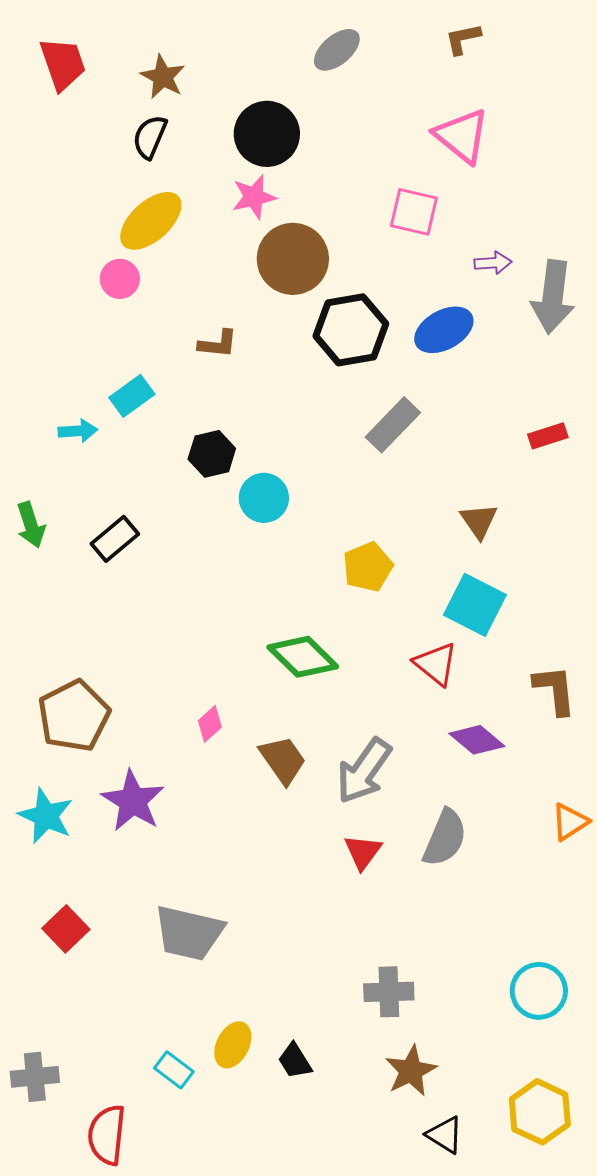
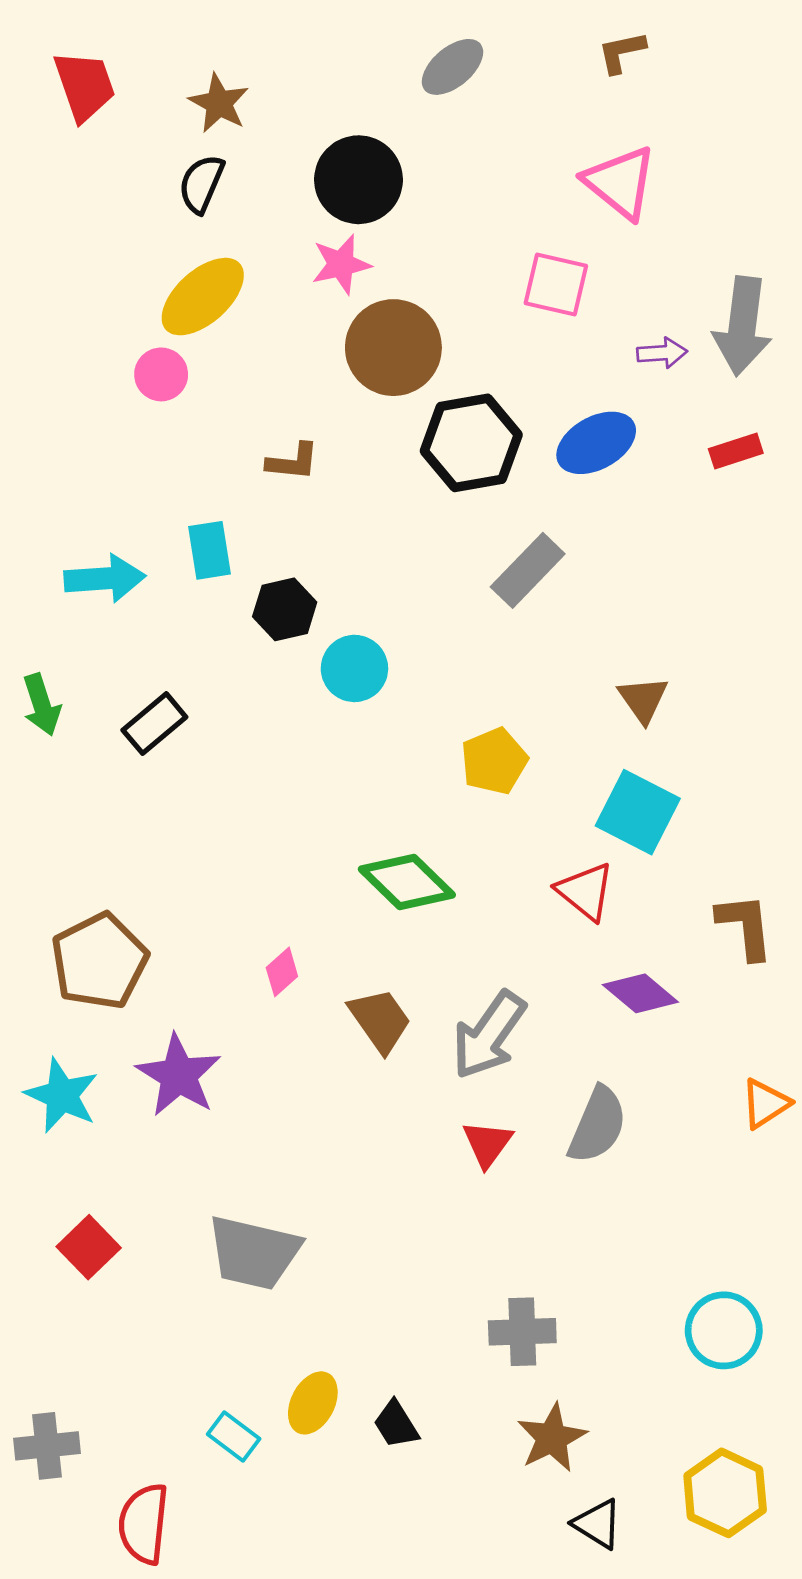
gray arrow: (553, 297) -> (743, 326), moved
cyan rectangle: (132, 396) -> (209, 550), moved, turned -63
cyan arrow: (78, 431) -> (105, 579), size x1.5
red rectangle: (548, 436) -> (736, 451), moved

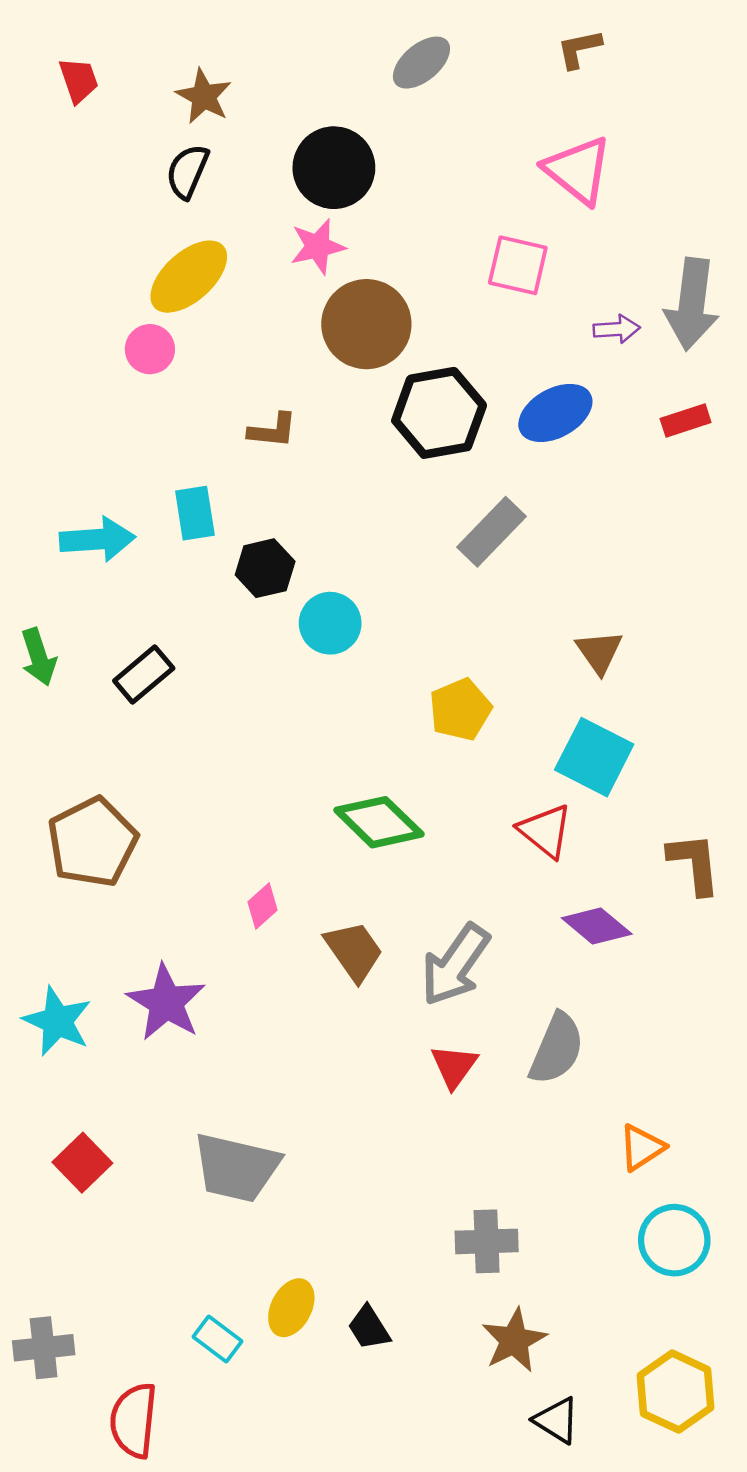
red trapezoid: (85, 86) -> (79, 80), size x0.7
brown pentagon: (99, 961) -> (92, 842), moved
orange triangle: (765, 1104) -> (642, 1148), moved

